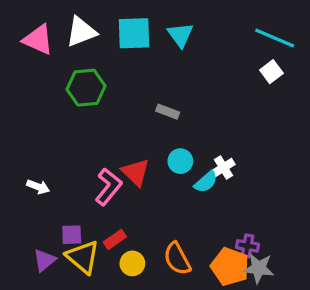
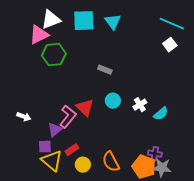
pink triangle: (38, 40) -> (39, 35), moved, turned -50
cyan semicircle: (206, 182) -> (161, 114), moved
purple triangle: (44, 260) -> (55, 130), moved

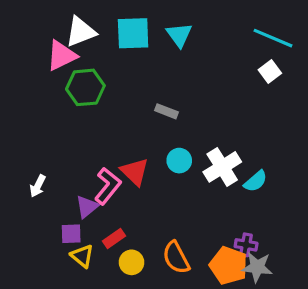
white cross: (140, 105) -> (222, 167), size x1.6
white arrow: (24, 117) -> (38, 186), turned 96
yellow triangle: (52, 161) -> (82, 256), size x0.7

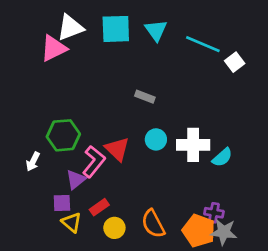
cyan line: (273, 38) -> (203, 44), moved
green hexagon: (85, 87) -> (63, 135), moved
white cross: (222, 167) -> (193, 145), turned 32

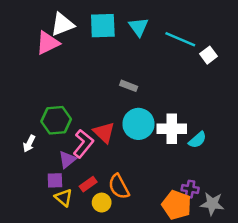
cyan circle: (156, 139) -> (138, 124), size x1.6
orange semicircle: (153, 224) -> (119, 187), moved
gray star: (224, 232) -> (212, 204), moved

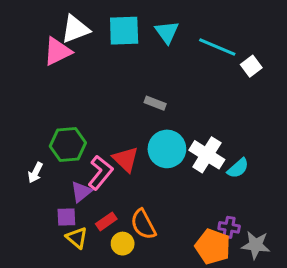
white cross: (172, 129) -> (207, 155), turned 32

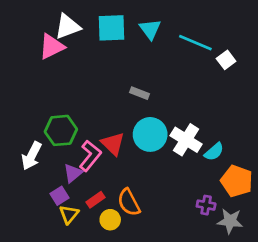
white arrow: (35, 173) -> (32, 156), size x1.5
purple square: (66, 217) -> (60, 196), turned -30
yellow triangle: (77, 238) -> (69, 214), turned 30
orange pentagon: (213, 247) -> (237, 181), moved

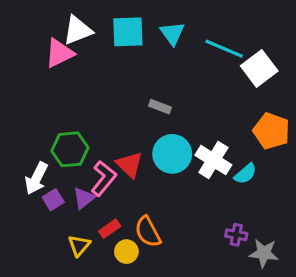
white square: (226, 60) -> (259, 68), size x1.6
orange pentagon: (237, 181) -> (271, 131), moved
purple square: (60, 196) -> (53, 200), moved

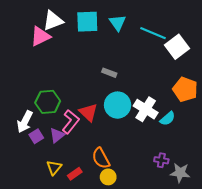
red rectangle: (110, 229) -> (75, 174), moved
yellow circle: (126, 252) -> (108, 177), moved

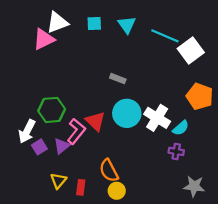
cyan square: (87, 22) -> (94, 24), size x0.6
purple cross: (161, 160) -> (176, 151), moved
red rectangle: (75, 174) -> (81, 187), turned -48

